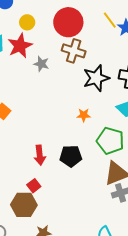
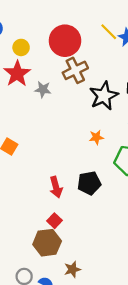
brown cross: (74, 51) -> (75, 70), turned -35

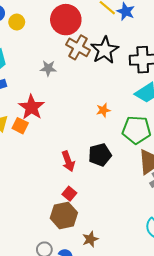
yellow circle: (21, 47) -> (17, 22), moved
brown cross: (75, 70) -> (78, 47), turned -30
red star: (17, 74) -> (31, 107), moved
black star: (104, 96) -> (105, 50), moved

